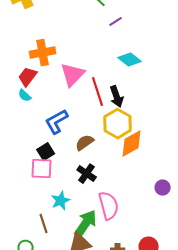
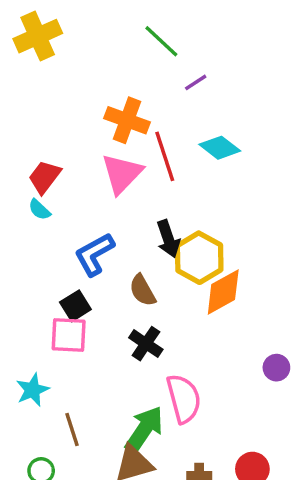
orange cross: (43, 53) -> (127, 120), moved, turned 30
red line: (98, 92) -> (165, 156), moved
black arrow: (117, 97) -> (168, 239), moved
brown semicircle: (85, 143) -> (142, 290), turned -84
cyan star: (61, 201) -> (33, 390), moved

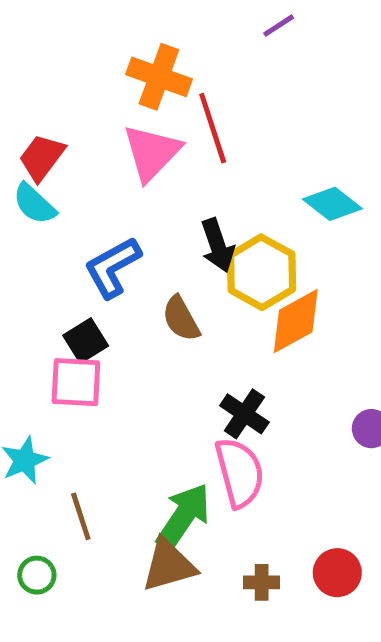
purple line: (196, 82) -> (279, 26), moved
cyan diamond: (220, 148) -> (332, 204), moved
cyan semicircle: (39, 210) -> (34, 204), size x1.4
black cross: (146, 344) -> (244, 414), moved

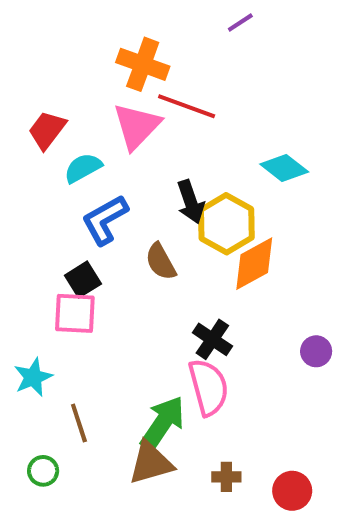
red line: (213, 128) -> (187, 106), turned -52
cyan semicircle: (34, 204) -> (83, 168), moved, turned 108
red circle: (337, 573) -> (292, 491), moved

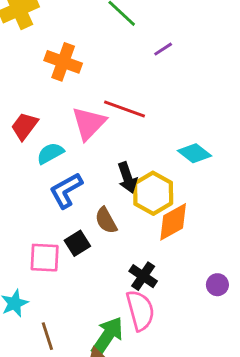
orange cross: (143, 64) -> (63, 62), moved
black square: (83, 280) -> (77, 243), moved

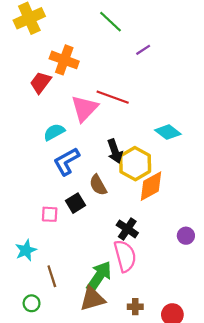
red trapezoid: (25, 126) -> (41, 82), moved
pink square: (45, 258) -> (50, 214), size x0.7

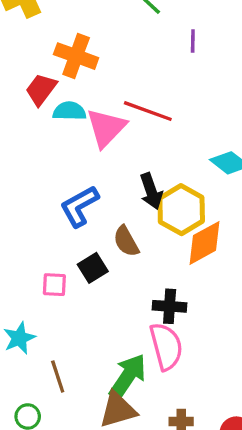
purple line: (143, 50) -> (193, 41), turned -56
cyan semicircle: (54, 132) -> (69, 111), moved, turned 30
black cross: (127, 229) -> (170, 306), turned -30

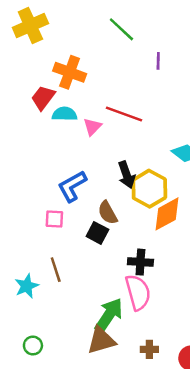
pink triangle: (106, 128) -> (92, 127), size x0.6
black square: (93, 268) -> (97, 233), moved, turned -30
pink square: (54, 285) -> (54, 219), moved
brown line: (58, 376) -> (56, 270), moved

